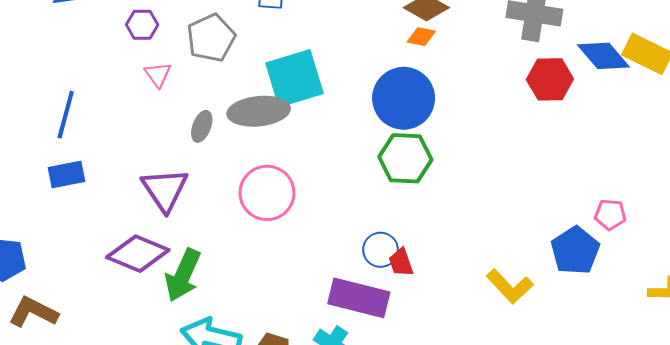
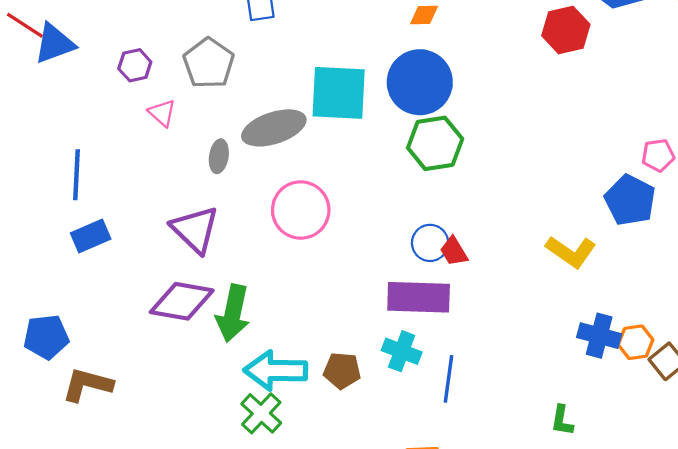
cyan square: (294, 78) -> (339, 93), moved, turned 32

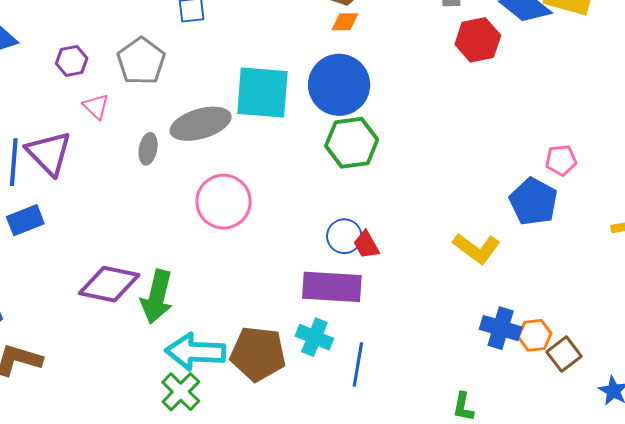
purple triangle: (195, 230) -> (49, 153), moved
brown pentagon: (342, 371) -> (258, 354), size x1.6

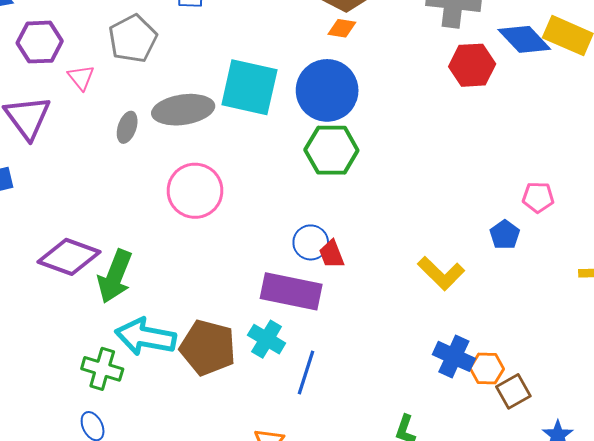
purple hexagon: (72, 61) -> (40, 42), moved, size x1.4
blue pentagon: (534, 202) -> (505, 235), size x0.6
green cross: (181, 392) -> (102, 369), moved, turned -36

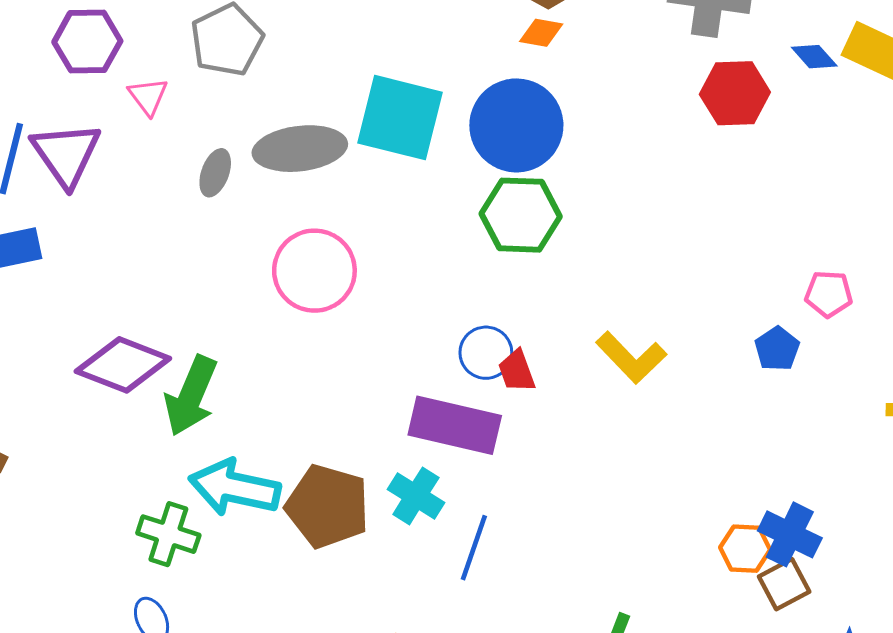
blue diamond: (524, 39) -> (814, 57), size x0.6
yellow L-shape: (441, 273) -> (631, 358), moved
blue cross: (454, 356) -> (790, 534), moved

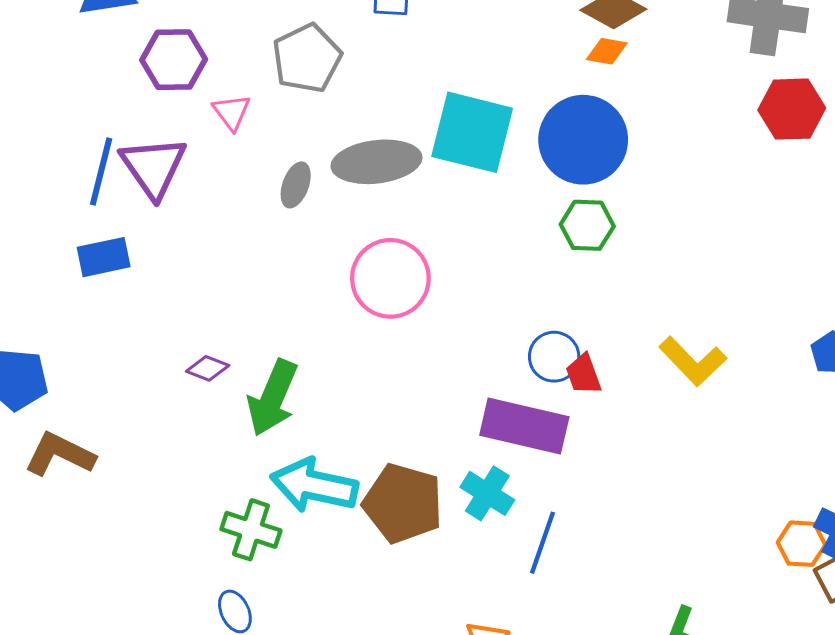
green hexagon: (521, 215) -> (587, 225), size x0.7
purple diamond: (123, 365) -> (208, 368), size x0.5

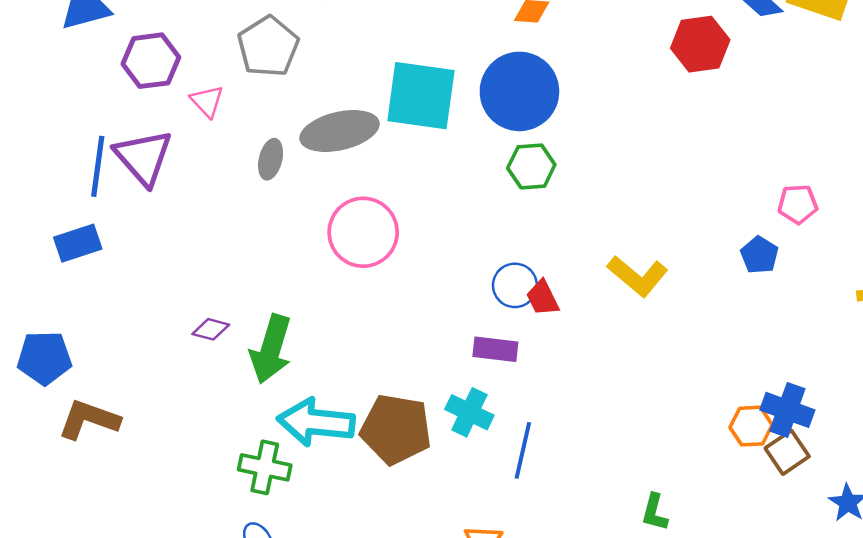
blue rectangle: (104, 257) -> (78, 243), moved
purple rectangle: (524, 426) -> (495, 349), size x0.6

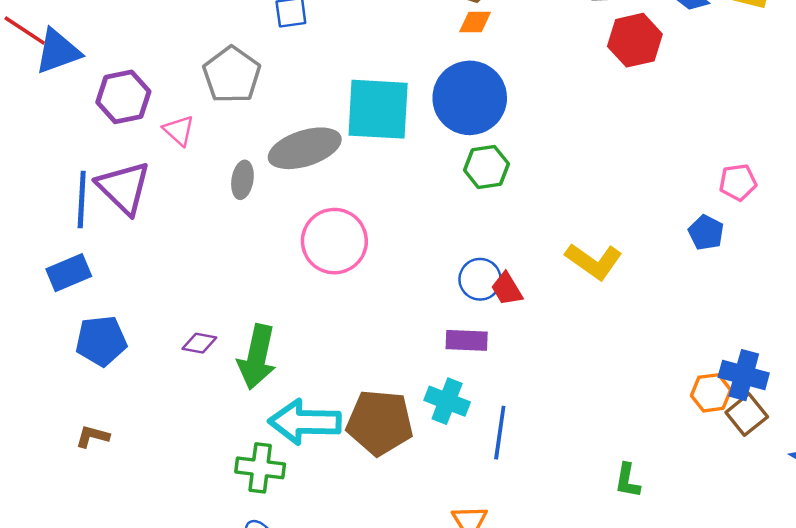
blue pentagon: (44, 358) -> (101, 341), moved
brown L-shape: (89, 419) -> (92, 436), size x0.6

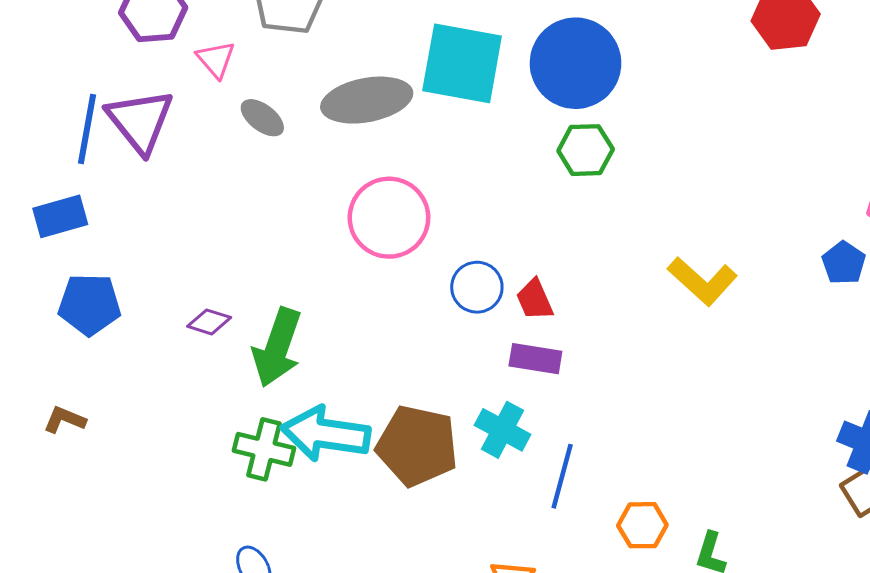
gray ellipse: (242, 180) -> (262, 118), moved, turned -69
blue circle: (480, 279) -> (477, 287), moved
red trapezoid: (507, 289) -> (535, 300), moved
orange hexagon: (711, 393) -> (642, 525), moved
green cross: (260, 468) -> (264, 449), moved

